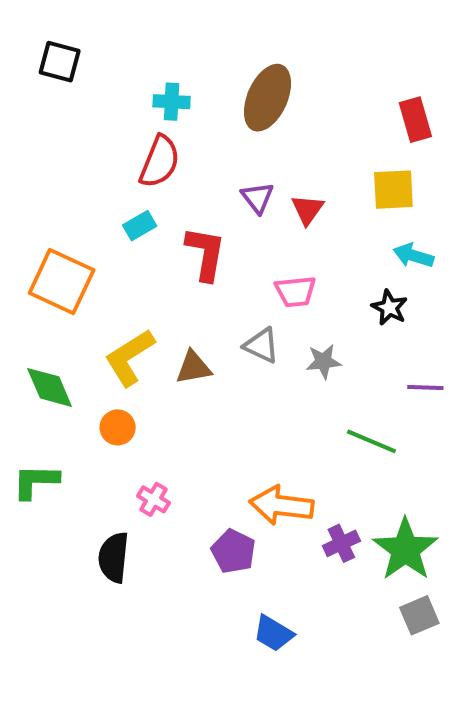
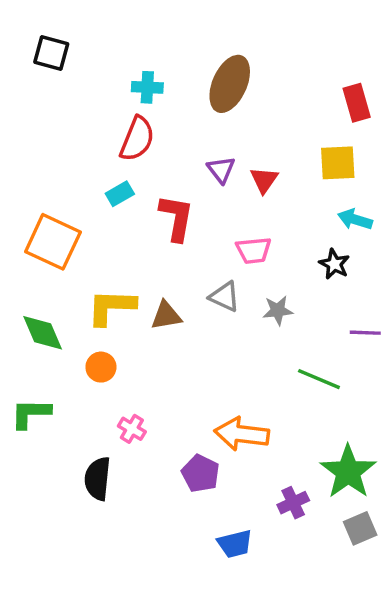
yellow L-shape: (130, 357) -> (111, 307), turned 34
purple cross: (341, 543) -> (293, 503), moved
blue trapezoid: (273, 633) -> (235, 544), turned -45

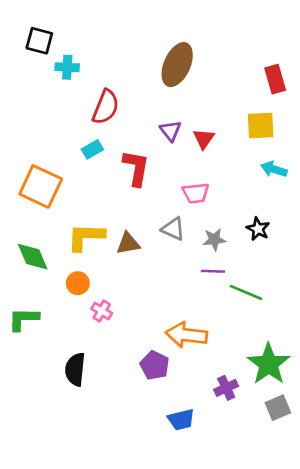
cyan cross: (147, 87) -> (67, 67), moved
black star: (334, 264) -> (258, 229), moved
purple line: (365, 333) -> (213, 271), moved
pink cross: (132, 429) -> (102, 311), moved

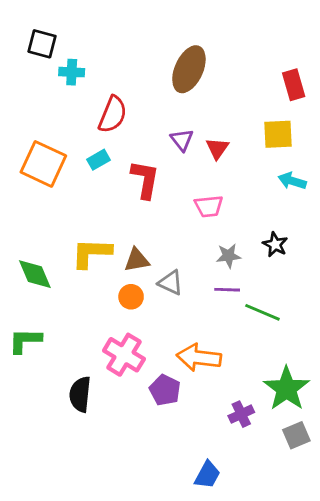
orange square: (41, 186) -> (43, 164), moved
gray triangle: (173, 229) -> (171, 283), moved
orange circle: (78, 283) -> (131, 297), moved
pink cross: (102, 311) -> (124, 355), moved, size x1.8
blue trapezoid: (181, 420) -> (207, 475), moved, turned -48

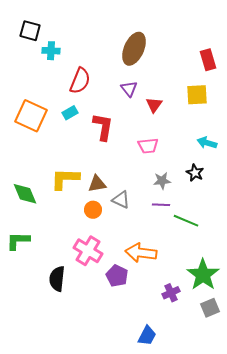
purple triangle: (182, 140) -> (129, 89), moved
cyan arrow: (292, 181) -> (207, 143), moved

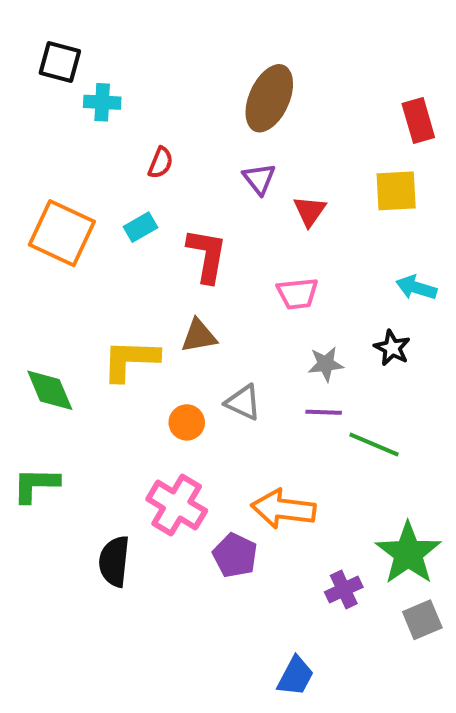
red semicircle: (80, 81) -> (161, 163), size x0.6
brown triangle: (97, 184) -> (199, 336), moved

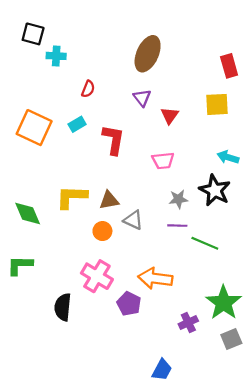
brown triangle: (199, 336) -> (109, 200), moved
black star: (392, 348) -> (215, 190), size x1.6

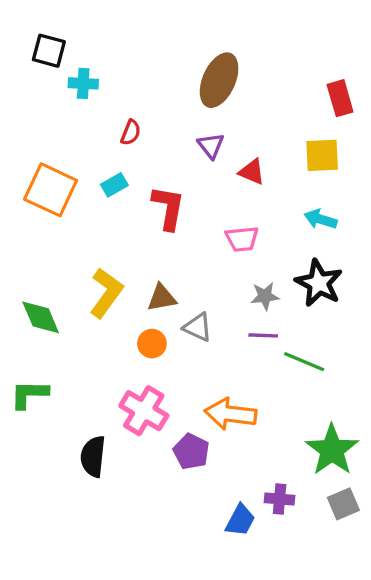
red triangle: (170, 115) -> (252, 172), turned -42
cyan arrow: (228, 157) -> (320, 219), moved
yellow L-shape: (72, 197) -> (106, 293), turned 124
purple cross: (188, 322) -> (280, 499), moved, turned 30
blue trapezoid: (162, 370) -> (240, 520), moved

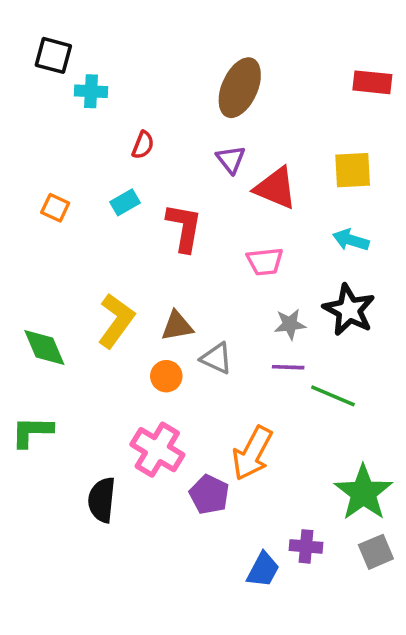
red rectangle: (340, 98) -> (372, 82), moved, turned -68
red triangle: (252, 172) -> (276, 188), size x1.5
orange square: (51, 190) -> (55, 208), size x0.5
orange arrow: (230, 414) -> (252, 453), turned -69

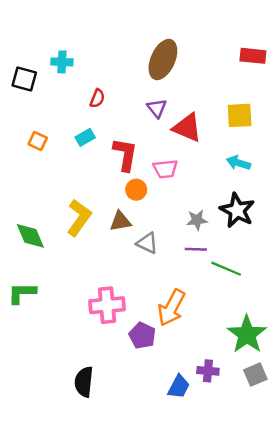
black square: (53, 55) -> (24, 79), moved
pink trapezoid: (265, 261) -> (165, 169), moved
orange circle: (166, 376) -> (136, 190), moved
pink cross: (157, 450) -> (107, 305), turned -36
black semicircle: (102, 500) -> (84, 382), moved

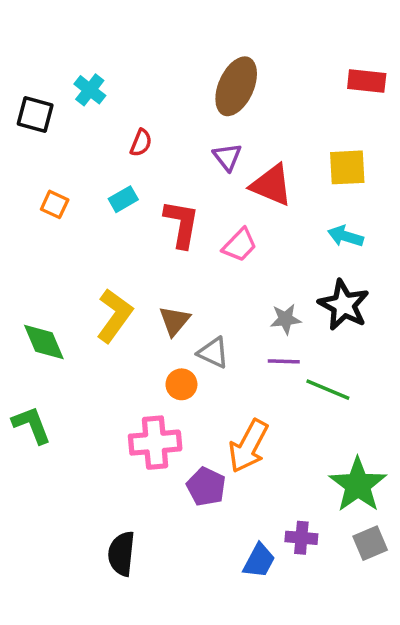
cyan cross: (62, 62) -> (90, 90), turned 35
pink trapezoid: (165, 169) -> (240, 245), turned -40
orange circle: (136, 190) -> (181, 384), moved
brown triangle: (120, 221) -> (174, 321), turned -40
green L-shape: (22, 293) -> (32, 425), turned 68

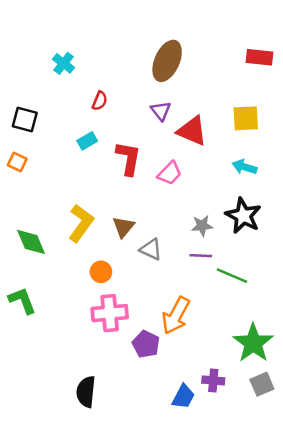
black square: (35, 115) -> (25, 120), moved
orange square: (55, 204) -> (17, 162), moved
orange circle: (181, 384) -> (101, 272), moved

